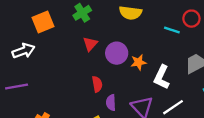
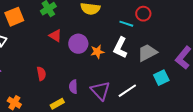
red triangle: (90, 44) -> (55, 36), turned -40
white L-shape: (162, 77) -> (120, 48), moved
red semicircle: (97, 84) -> (41, 74), moved

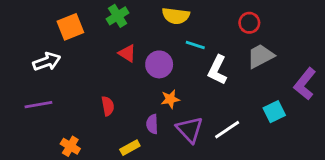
cyan line: (126, 24) -> (195, 45), moved
orange star: (97, 52) -> (170, 99), moved
gray trapezoid: (147, 53) -> (260, 56), moved

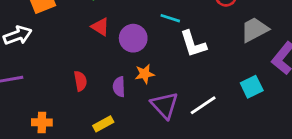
gray trapezoid: (260, 56) -> (255, 30), moved
white L-shape: (217, 70) -> (193, 44), turned -44
purple semicircle: (152, 124) -> (119, 87), moved
orange cross: (70, 146) -> (42, 122), turned -30

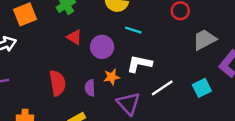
white L-shape: (193, 44) -> (139, 64), moved, turned 120
red semicircle: (80, 81) -> (57, 83), size x1.5
white line: (203, 105) -> (162, 88), moved

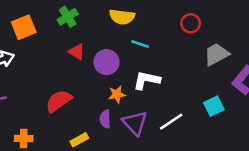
red semicircle: (57, 83) -> (59, 101), turned -115
purple semicircle: (90, 88) -> (105, 119), moved
white line: (162, 88) -> (171, 122), moved

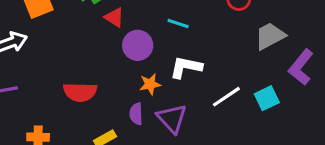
red triangle: (77, 52) -> (114, 17), moved
red semicircle: (59, 101) -> (80, 92), turned -144
white line: (171, 122) -> (226, 97), moved

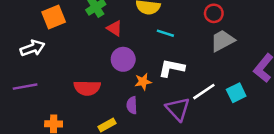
gray trapezoid: (270, 36) -> (222, 41), moved
purple circle: (138, 45) -> (123, 59), moved
purple triangle: (172, 118) -> (178, 109), moved

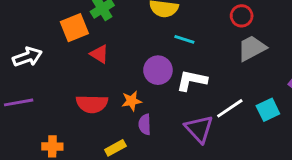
orange square: (54, 17) -> (74, 28), moved
red triangle: (114, 28) -> (99, 54), moved
purple circle: (123, 59) -> (158, 70), moved
orange star: (143, 82) -> (132, 101), moved

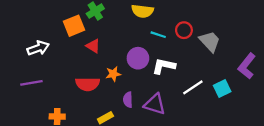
red circle: (242, 16) -> (184, 30), moved
gray trapezoid: (252, 48) -> (210, 41), turned 75
orange star: (132, 101) -> (113, 74), moved
purple triangle: (199, 129) -> (155, 104), moved, turned -30

